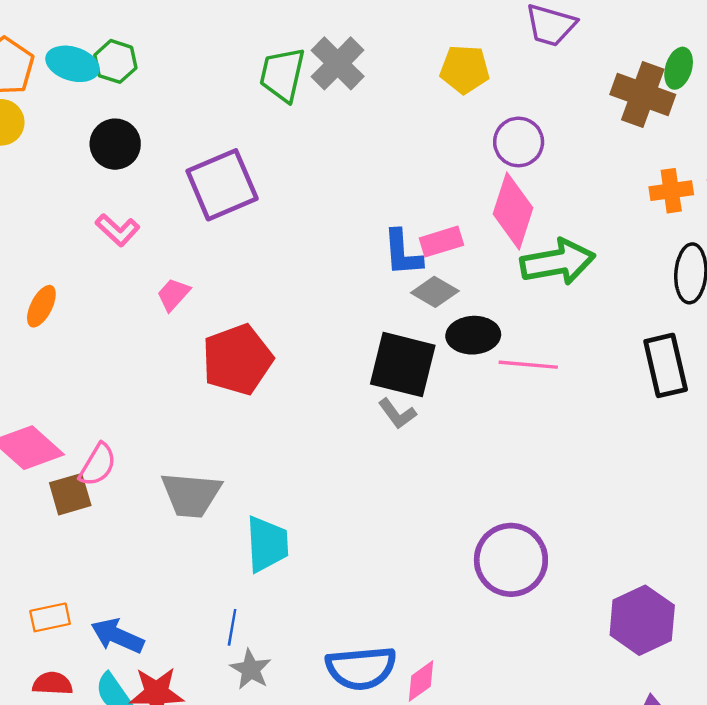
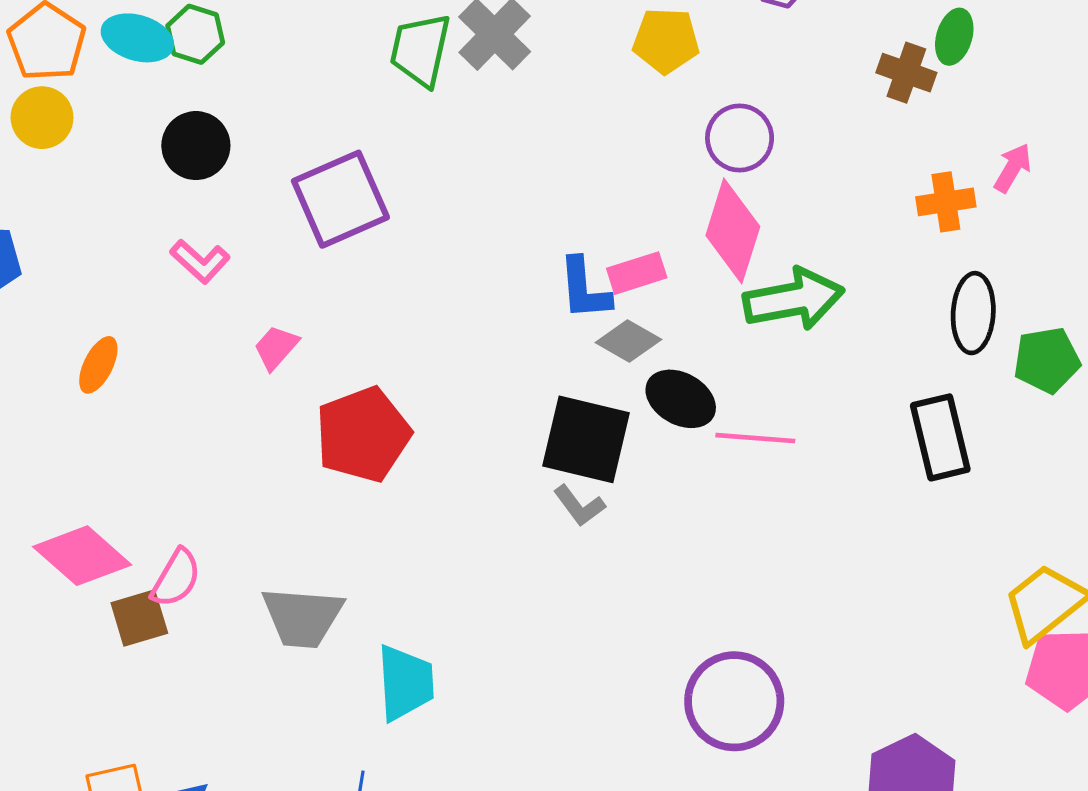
brown cross: (643, 95) -> (906, 73), size x0.7
black ellipse: (473, 335) -> (681, 399), turned 33

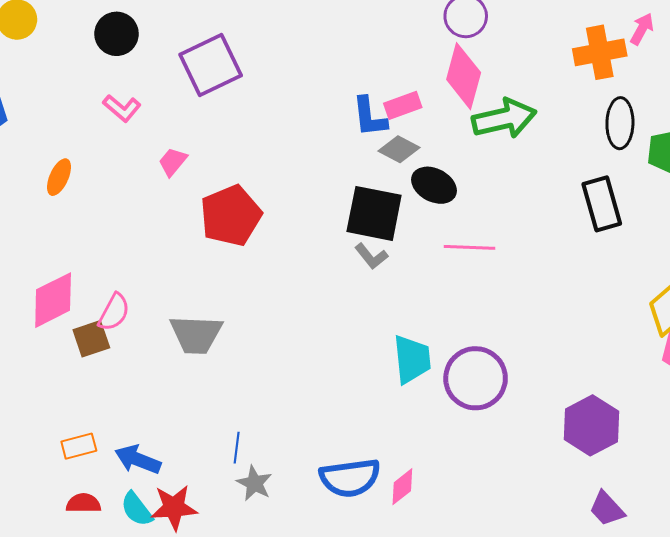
orange cross: (946, 202) -> (600, 52), size x1.4
pink line: (755, 438) -> (470, 247), moved
pink diamond: (82, 556) -> (53, 300), turned -66
cyan trapezoid: (405, 683) -> (412, 359), moved

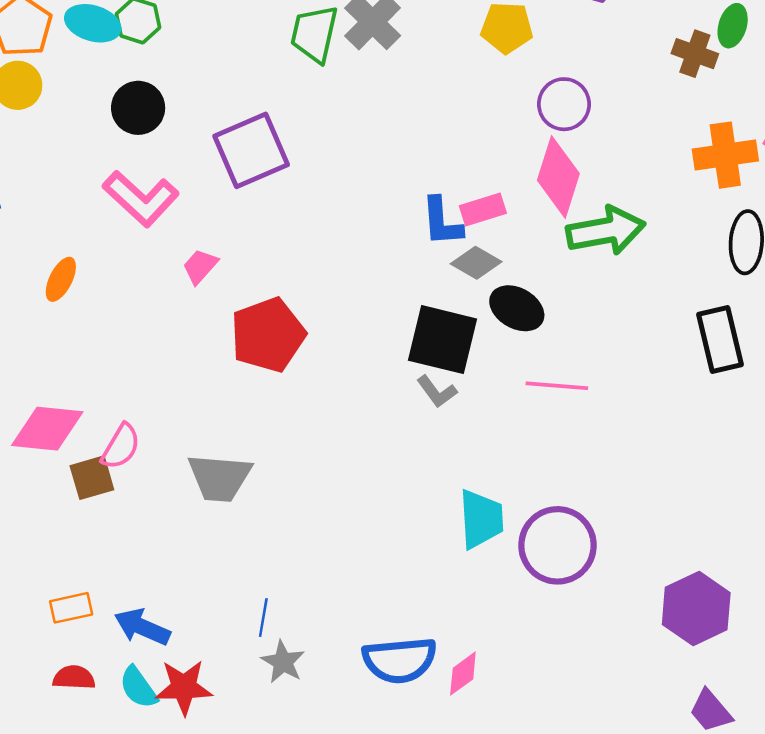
pink L-shape: (122, 108) -> (141, 199), size x1.6
pink diamond: (53, 300) -> (47, 429), turned 30

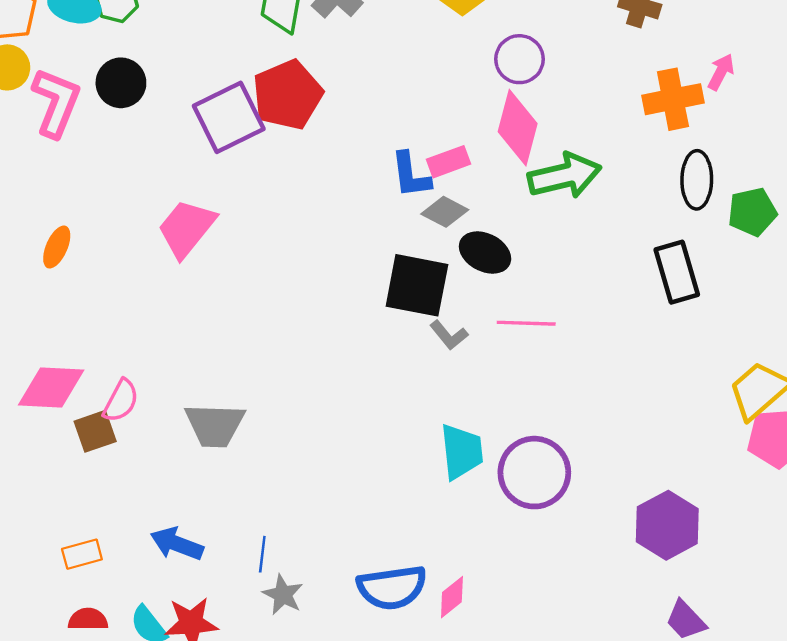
pink L-shape: (141, 199) -> (56, 103), moved, turned -108
pink trapezoid: (200, 266) -> (186, 228), size x1.8
red pentagon: (268, 335) -> (288, 95), moved
gray L-shape: (437, 391) -> (449, 335), moved
blue arrow: (142, 627) -> (177, 544), moved

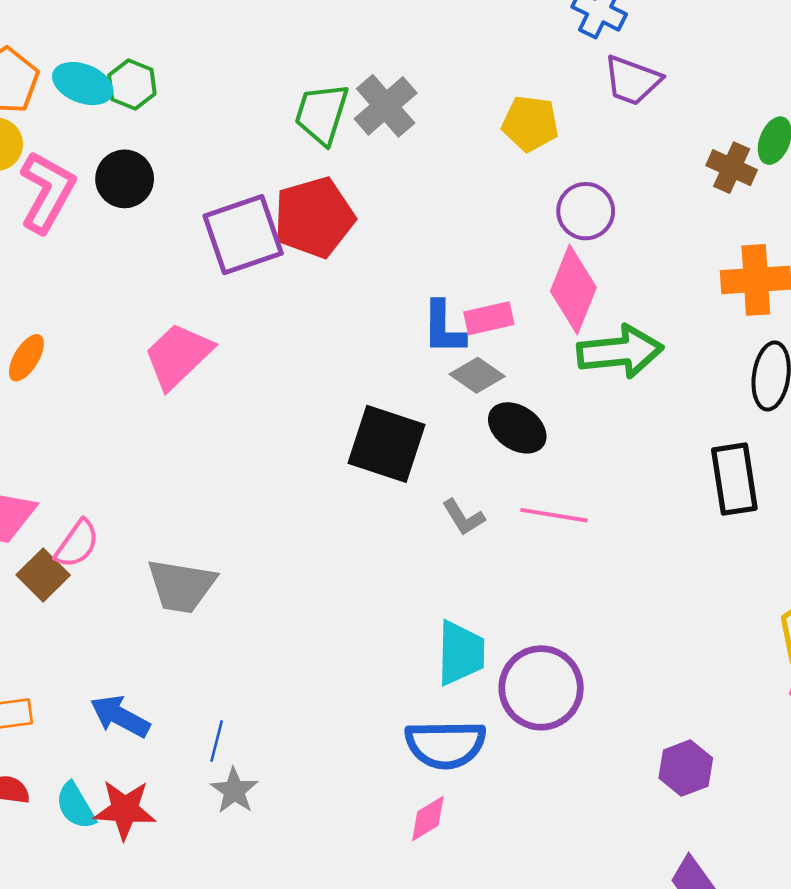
black square: (417, 285) -> (387, 444), moved
brown square: (95, 431) -> (43, 575), turned -33
purple hexagon: (667, 525) -> (686, 768), size x0.7
blue semicircle: (392, 587) -> (445, 744), moved

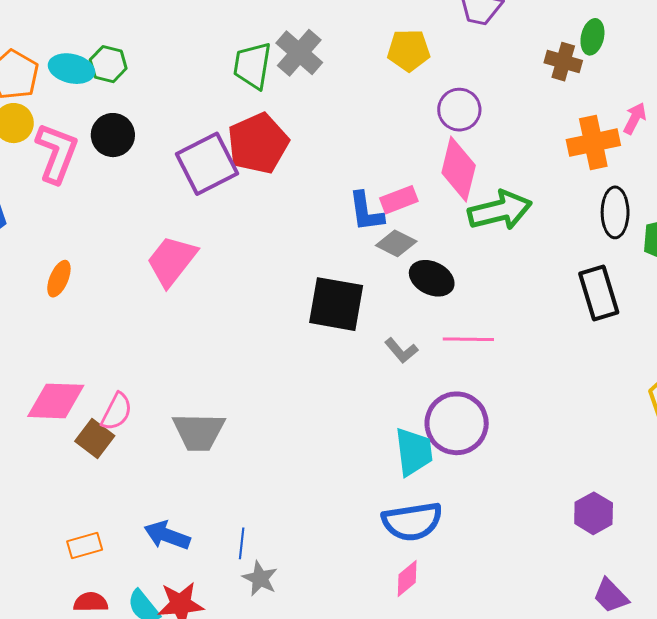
purple circle: (541, 688) -> (457, 423), moved

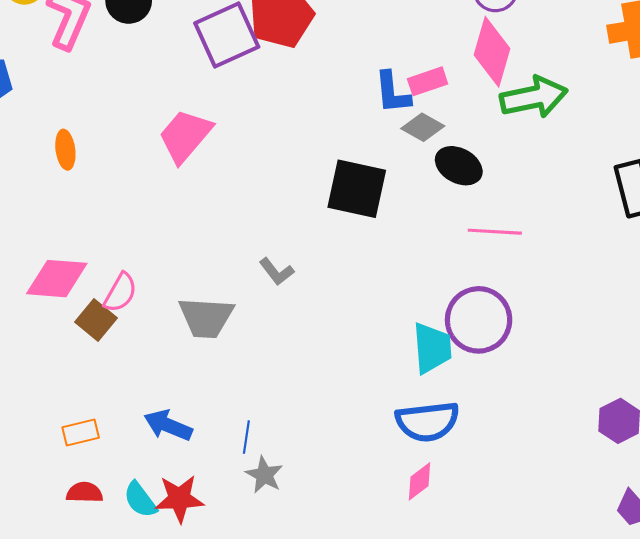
orange ellipse: (59, 279) -> (65, 150), turned -33
gray L-shape: (401, 350) -> (277, 272), moved

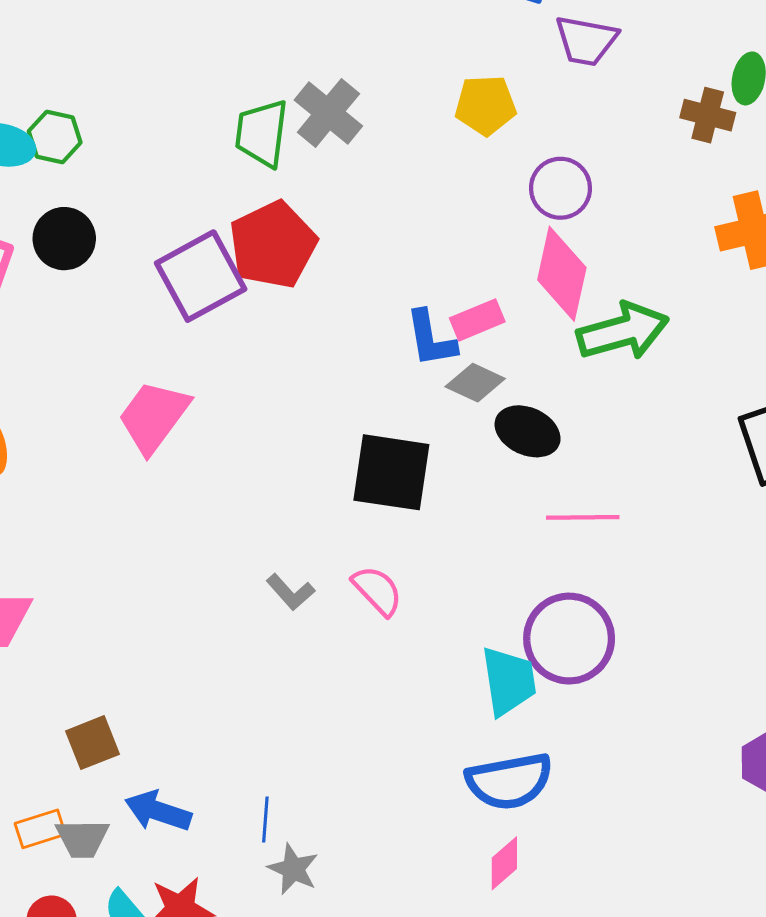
pink semicircle: (120, 293) -> (377, 591), moved, turned -69
gray trapezoid: (206, 317) -> (82, 838), moved, size x0.7
brown square: (96, 320) -> (93, 743), moved, turned 33

